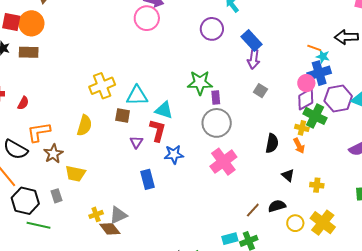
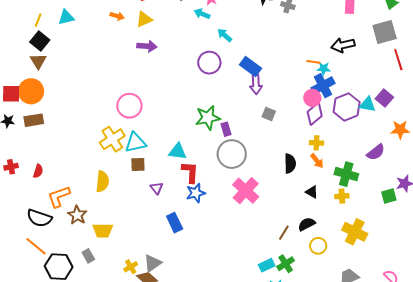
pink circle: (147, 18) -> (129, 106), moved
cyan triangle: (137, 96) -> (135, 143), moved
green cross: (315, 116) -> (346, 174), moved
red L-shape: (158, 130) -> (190, 172), moved
yellow circle: (295, 223) -> (318, 246), moved

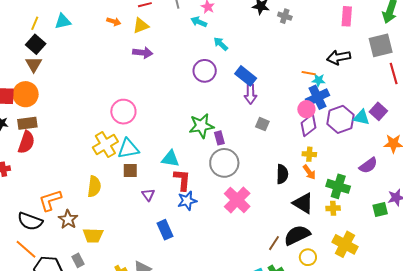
red semicircle: (38, 171) -> (26, 142), moved, size x1.6
black triangle: (312, 192) -> (303, 203), size x1.6
black semicircle: (307, 224) -> (297, 235), size x1.5

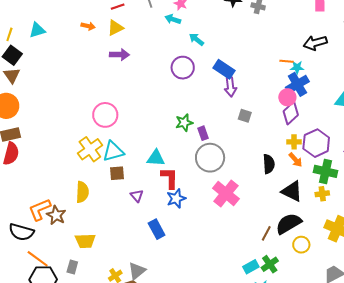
purple hexagon: (340, 119) -> (316, 143), moved
green star: (201, 126) -> (184, 123), size x0.7
brown star: (68, 219) -> (56, 215), moved
orange line: (26, 249) -> (38, 259), moved
gray rectangle: (78, 260) -> (72, 267), turned 48

